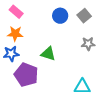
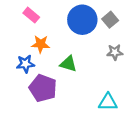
blue circle: (60, 16) -> (82, 20), size x1.6
orange star: (15, 34) -> (41, 44), moved

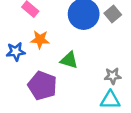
gray star: (115, 52) -> (113, 76), moved
blue star: (25, 64) -> (16, 52), moved

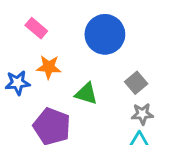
gray square: (113, 14) -> (136, 83), moved

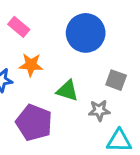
gray square: (136, 83) -> (116, 80), turned -30
gray star: (142, 114) -> (99, 110), moved

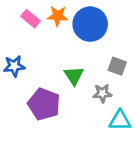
orange star: (31, 65) -> (58, 16), moved
green triangle: (67, 91) -> (74, 76), turned 40

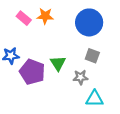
blue circle: (90, 24) -> (89, 22), moved
purple pentagon: (44, 104) -> (32, 72), moved

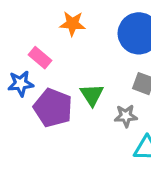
pink rectangle: (24, 18) -> (40, 58), moved

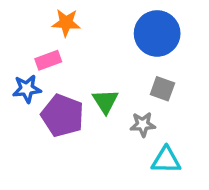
orange star: (72, 24) -> (66, 23), moved
pink rectangle: (40, 58) -> (48, 60), turned -60

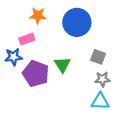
blue circle: (157, 33) -> (77, 22), moved
gray star: (143, 124) -> (102, 79), moved

